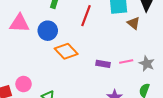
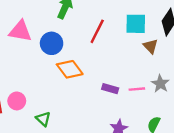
gray star: (147, 64) -> (160, 84), moved

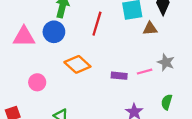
blue circle: (52, 43) -> (54, 32), moved
brown triangle: (151, 46) -> (150, 29), turned -40
pink circle: (17, 101) -> (37, 82), moved

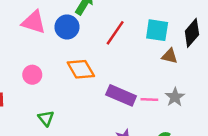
purple rectangle: (119, 76) -> (121, 95), size x1.6

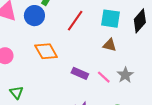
brown triangle: (170, 56) -> (110, 45), moved
purple rectangle: (121, 95) -> (80, 73), size x0.7
pink line: (149, 100) -> (104, 77), turned 40

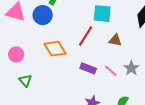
cyan square: (110, 19) -> (102, 14), moved
red line: (75, 21) -> (86, 36), moved
green triangle: (16, 92) -> (25, 81), moved

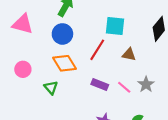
blue circle: (43, 15) -> (62, 34), moved
green triangle: (25, 81) -> (51, 88), moved

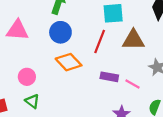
brown triangle: (129, 54) -> (133, 40), size x1.5
pink line: (124, 87) -> (132, 84), moved
green triangle: (51, 88) -> (32, 101), moved

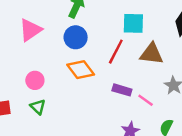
pink triangle: (17, 30) -> (30, 30), turned -45

